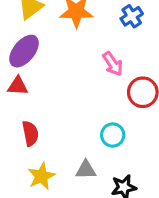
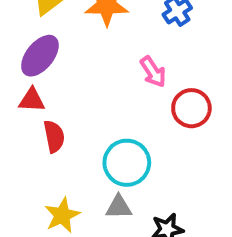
red semicircle: (30, 133) -> (54, 136), moved
cyan circle: (113, 135) -> (127, 163), moved, size x1.5

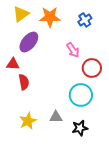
purple ellipse: (40, 56) -> (29, 42), moved
cyan circle: (127, 163) -> (81, 95), moved

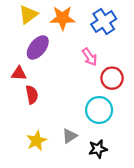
blue cross: (85, 20) -> (104, 22), size x1.5
gray triangle: (56, 117) -> (70, 136), turned -32

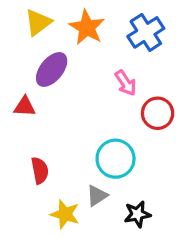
orange star: (63, 18) -> (87, 27), turned 30
red semicircle: (32, 95) -> (40, 170), moved
cyan circle: (99, 110) -> (116, 159), moved
yellow star: (37, 141) -> (65, 214), moved, turned -30

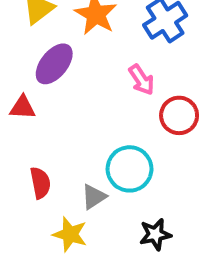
gray triangle: (97, 196) -> (94, 197), moved

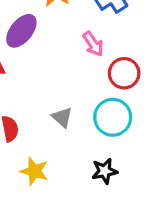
cyan circle: (130, 169) -> (113, 117), moved
gray triangle: (94, 197) -> (62, 117), moved, turned -45

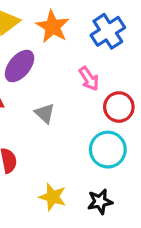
gray triangle: (62, 117) -> (45, 113), moved
yellow star: (34, 171) -> (53, 197), moved

